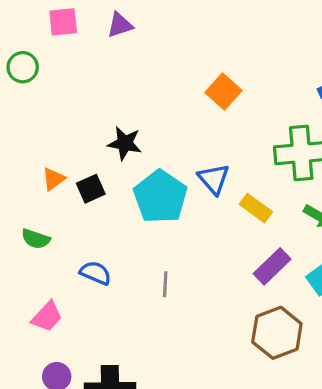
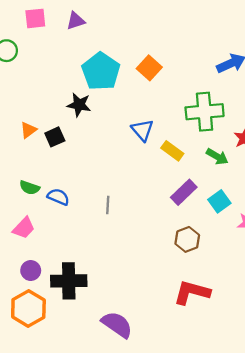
cyan pentagon: (160, 197) -> (101, 71), moved
green semicircle: (36, 239) -> (30, 188), moved
brown hexagon: (277, 333) -> (187, 239), size x0.7

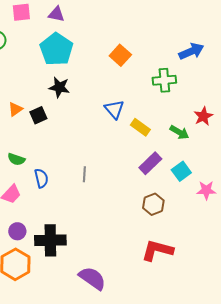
purple triangle: (76, 21) -> (56, 14), turned 30
cyan pentagon: (101, 71) -> (56, 49), moved
green cross: (205, 112) -> (164, 80), moved, size x0.7
blue semicircle: (58, 197) -> (41, 178), moved, turned 54

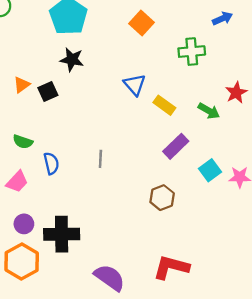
blue arrow: (191, 51) -> (223, 18), size x0.7
cyan square: (181, 171) -> (210, 170), moved
brown hexagon: (153, 204) -> (162, 198), moved
red L-shape: (157, 250) -> (171, 267), moved

